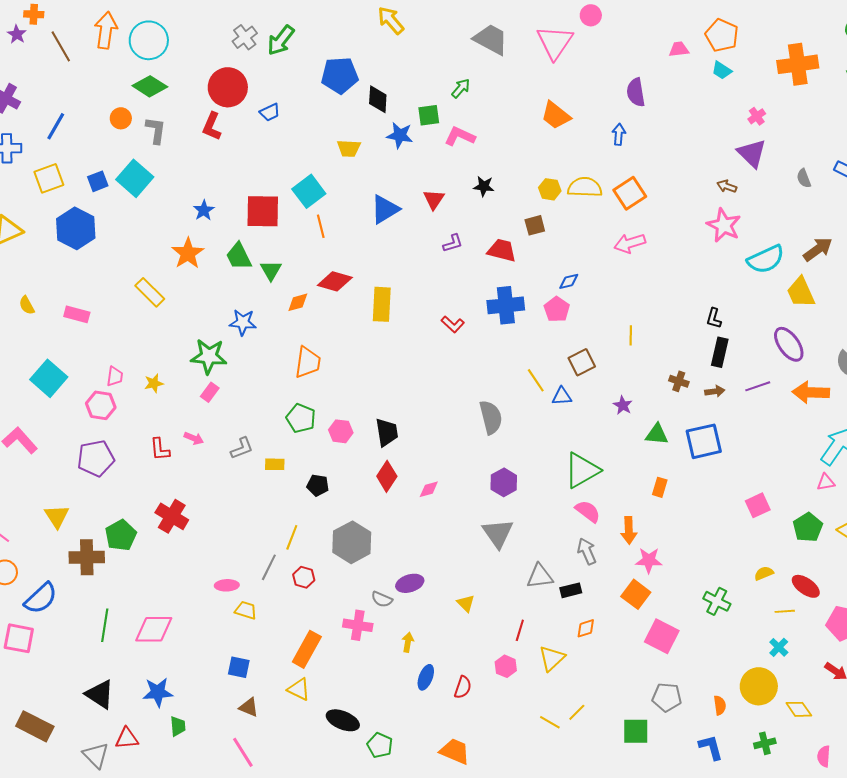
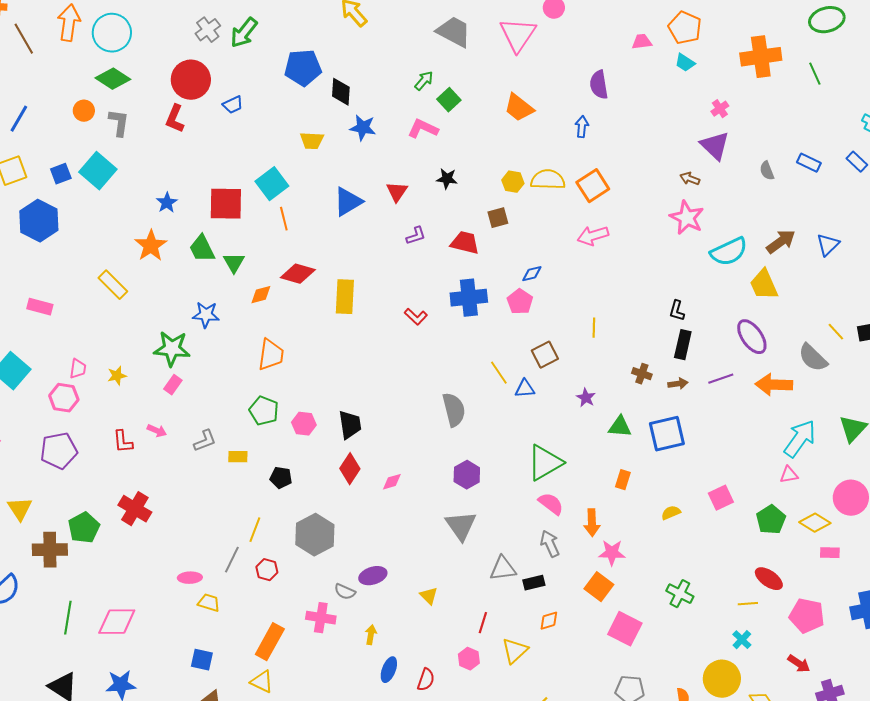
green square: (429, 115) -> (449, 100), moved, turned -35
yellow semicircle: (764, 573) -> (671, 513), moved

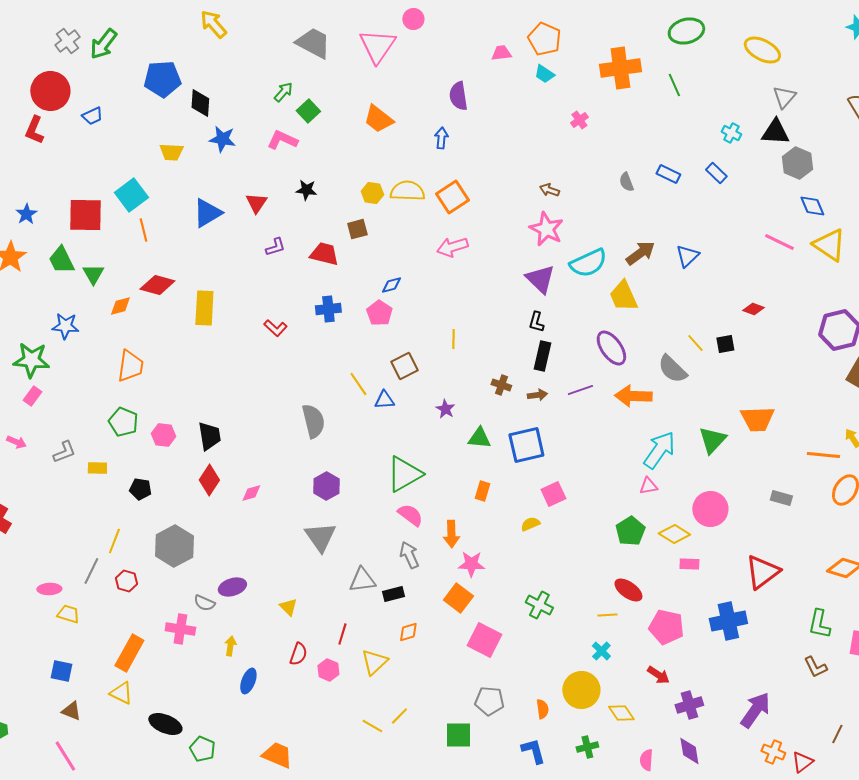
purple triangle: (715, 146) -> (540, 279), moved
blue cross: (469, 298) -> (328, 309), size x0.7
pink square: (721, 498) -> (553, 494), moved
red semicircle: (426, 680) -> (298, 654), moved

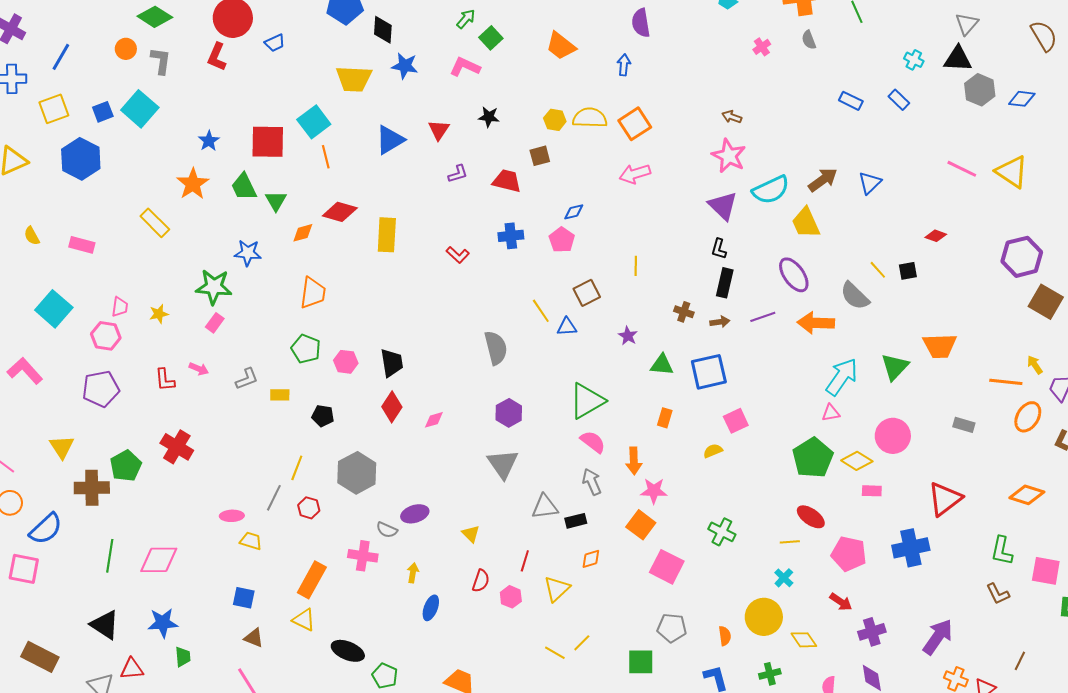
yellow trapezoid: (171, 152) -> (354, 79), size x1.5
gray semicircle: (626, 182) -> (809, 40), moved
blue diamond: (812, 206) -> (1022, 99), moved, turned -60
green pentagon: (630, 531) -> (813, 458), size x1.4

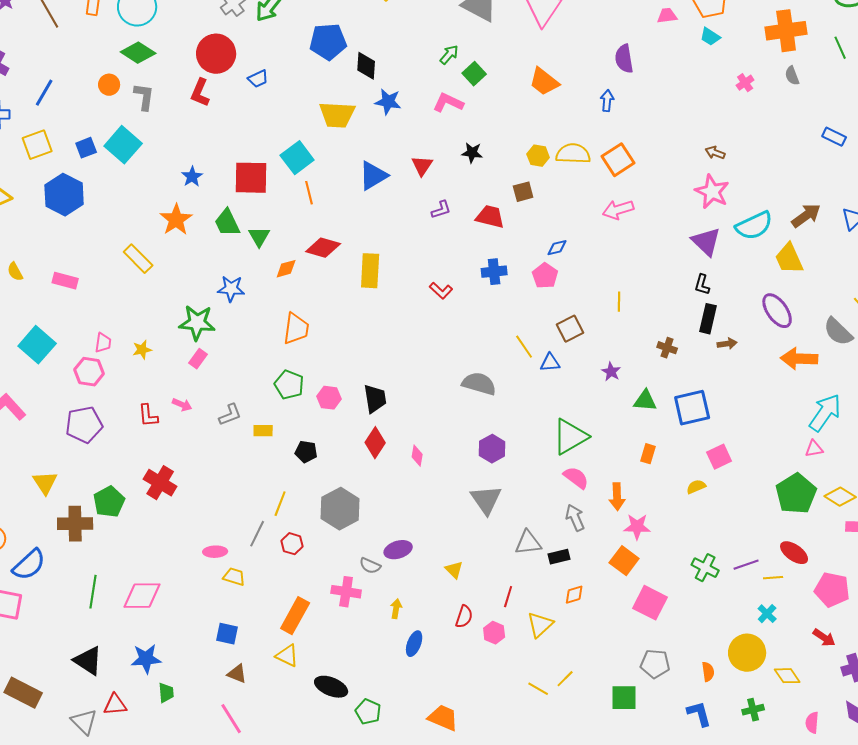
purple line: (763, 317) -> (746, 565), moved
brown arrow: (720, 322) -> (727, 344), moved
gray semicircle: (496, 348) -> (479, 384), turned -60
pink diamond: (434, 420) -> (417, 456), turned -65

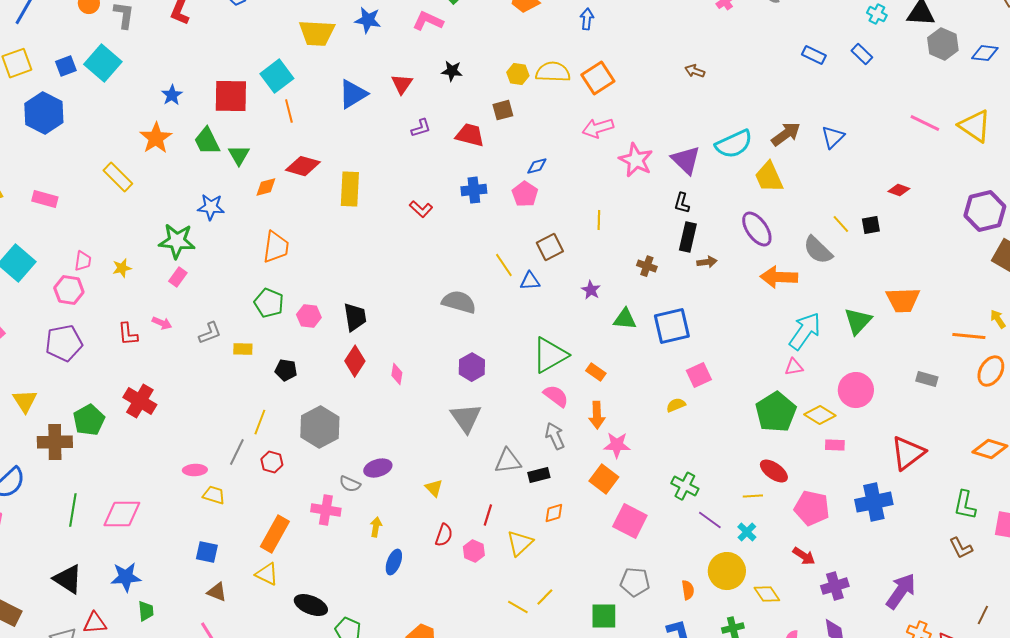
pink star: (712, 192) -> (636, 160), moved
orange rectangle: (648, 454) -> (596, 372), moved, turned -72
purple line: (746, 565) -> (710, 520), moved, turned 55

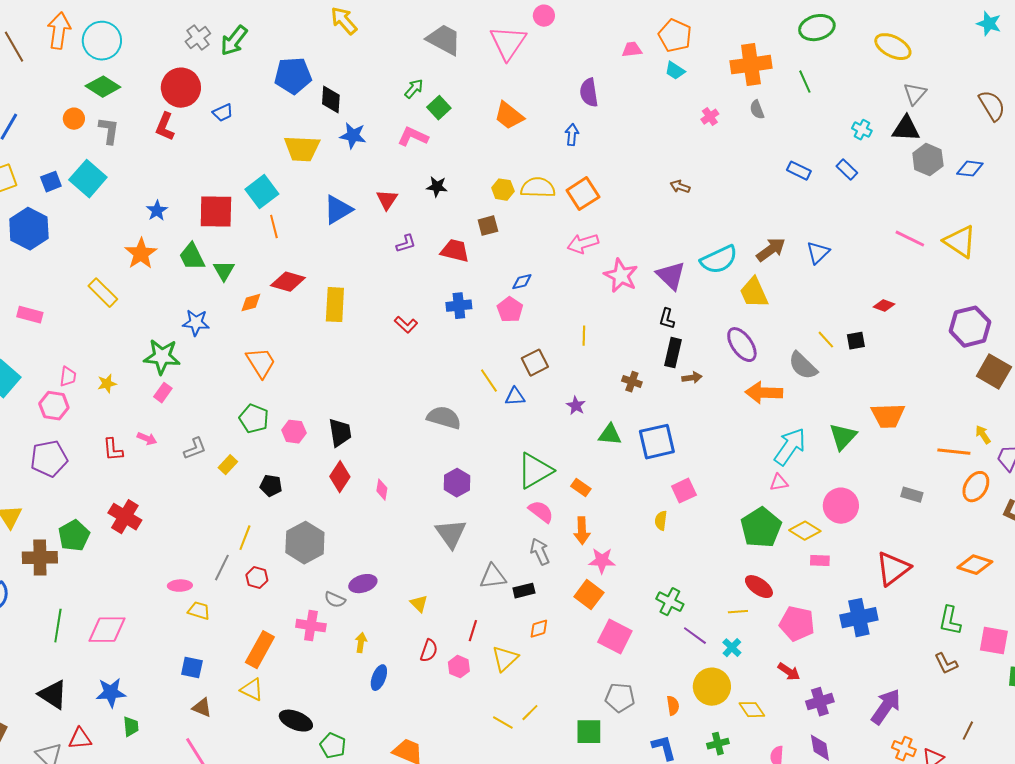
orange trapezoid: (276, 247) -> (261, 363), turned -40
yellow rectangle: (243, 349) -> (228, 465), turned -48
yellow semicircle: (676, 405) -> (661, 521), turned -60

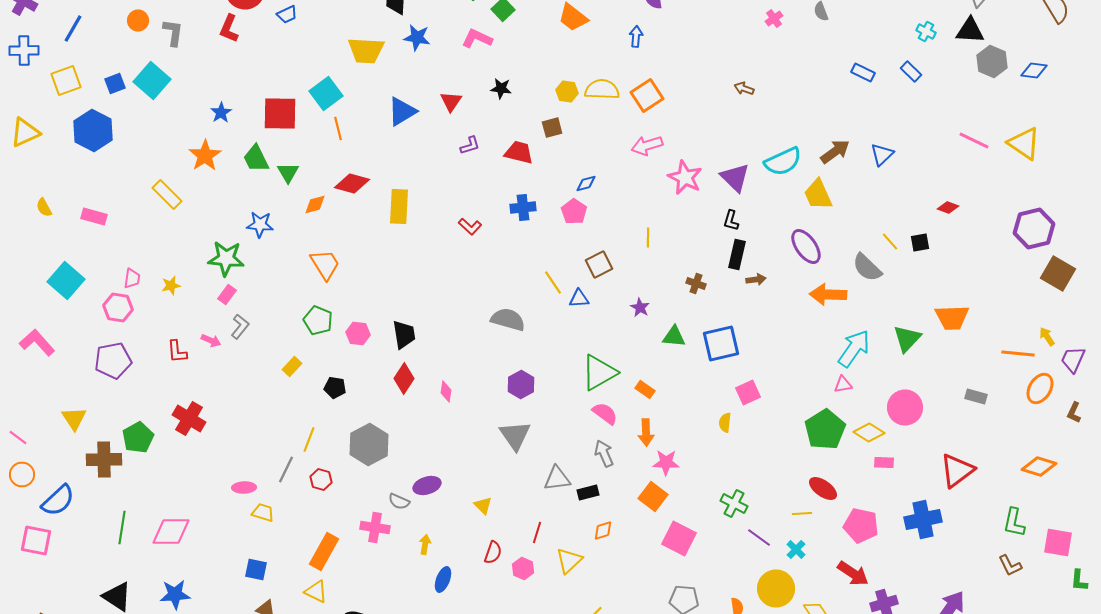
gray L-shape: (195, 449) -> (240, 326), moved, turned -30
red arrow: (789, 672) -> (853, 574), size x1.4

